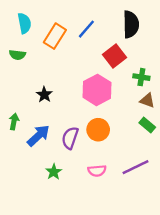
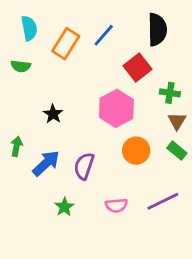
brown triangle: (147, 100) -> (177, 121), turned 42
orange circle: (98, 130) -> (136, 151), moved

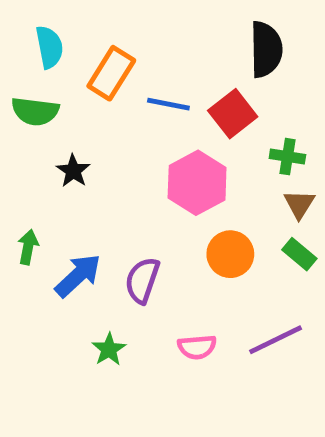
blue line: (104, 35) -> (168, 104), moved, turned 60
green semicircle: (21, 66) -> (35, 111), size x1.4
black star: (53, 114) -> (73, 171), moved

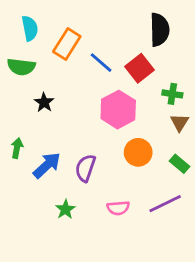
blue line: (168, 104) -> (101, 63), turned 30
green rectangle: (299, 254) -> (179, 164), moved

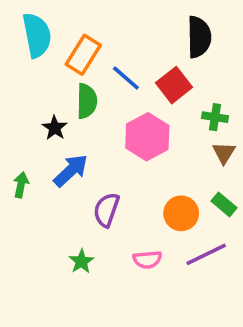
cyan semicircle: (30, 28) -> (37, 35), size x1.4
green semicircle: (21, 67) -> (87, 101), moved, turned -96
orange circle: (138, 152) -> (181, 213), moved
blue arrow: (47, 165) -> (71, 171), moved

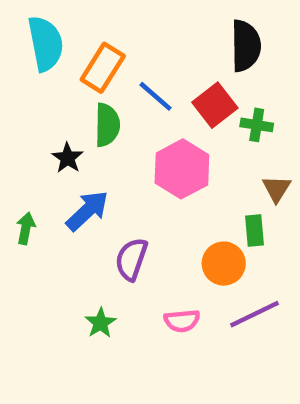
green cross: (215, 117) -> (257, 125), moved
green rectangle: (224, 204) -> (254, 231), moved, turned 45

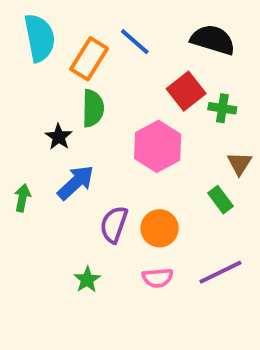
black semicircle: (246, 46) -> (213, 40), turned -72
blue line: (155, 96) -> (135, 42), moved
green rectangle: (254, 231) -> (220, 200), turned -32
orange circle: (224, 264) -> (160, 228), moved

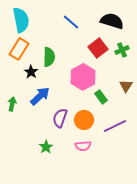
orange rectangle: (89, 59) -> (19, 49), moved
green cross: (222, 108) -> (122, 50), moved, turned -32
green rectangle: (220, 200) -> (101, 97), moved
purple line: (220, 272) -> (115, 126), moved

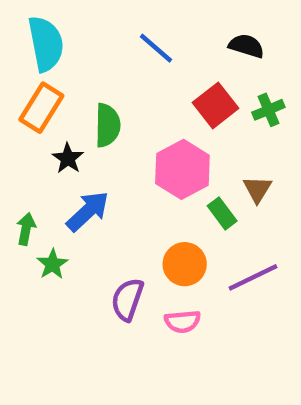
black semicircle: (112, 21) -> (246, 46), size x0.7
brown triangle: (126, 86) -> (257, 189), moved
purple semicircle: (60, 118) -> (127, 299), moved
green star: (46, 147) -> (52, 264), moved

